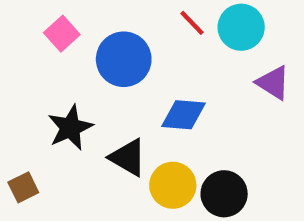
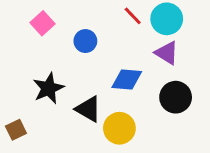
blue circle: (124, 59) -> (85, 41), size x0.6
purple triangle: (273, 83) -> (167, 53), moved
black circle: (224, 194) -> (176, 97), moved

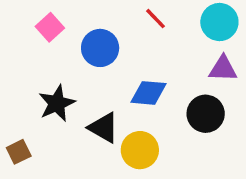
cyan circle: (167, 19) -> (219, 22), moved
blue circle: (85, 41) -> (100, 48), size x1.4
purple triangle: (167, 53) -> (223, 69), moved, turned -30

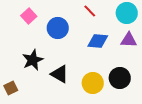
blue diamond: (149, 93) -> (98, 41), moved
black circle: (206, 114) -> (120, 78), moved
yellow circle: (140, 150) -> (93, 83), moved

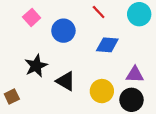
purple triangle: (129, 40) -> (135, 75), moved
black circle: (120, 78) -> (132, 100), moved

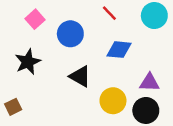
black star: (36, 66) -> (28, 62), moved
black triangle: (66, 81) -> (80, 76), moved

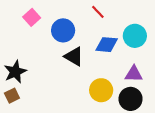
cyan circle: (154, 16) -> (135, 36), moved
black star: (28, 62) -> (15, 72), moved
black triangle: (80, 76) -> (74, 56), moved

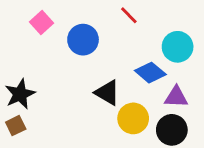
blue diamond: (107, 45) -> (150, 73), moved, turned 35
black triangle: (74, 56) -> (107, 93), moved

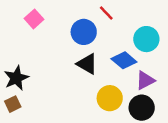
blue circle: (83, 40) -> (84, 32), moved
black triangle: (107, 93) -> (87, 64), moved
purple triangle: (176, 97) -> (145, 80), turned -30

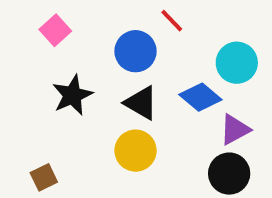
black star: (16, 78) -> (72, 95), moved
yellow circle: (110, 98) -> (136, 151), moved
brown square: (13, 104) -> (44, 177), moved

